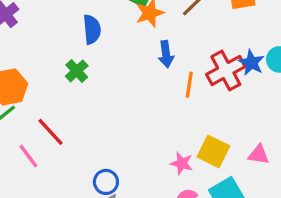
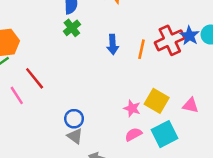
blue arrow: (166, 54) -> (113, 44), moved
green cross: (77, 71) -> (72, 28), moved

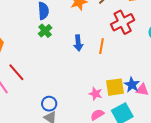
blue star: (189, 36) -> (132, 85), moved
red cross: (170, 40) -> (123, 22), moved
yellow square: (157, 101) -> (115, 87), turned -36

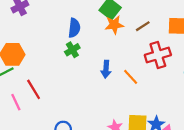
orange line: (102, 46) -> (131, 77), turned -63

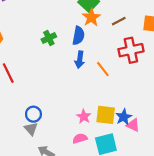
orange star: (114, 25) -> (91, 17), turned -30
blue semicircle: (74, 28) -> (78, 36), moved

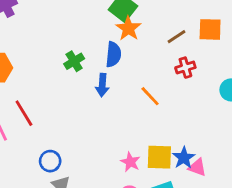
brown line: (119, 21) -> (176, 37), moved
red cross: (131, 50) -> (185, 68), size x0.6
blue arrow: (80, 60) -> (102, 85), moved
blue circle: (33, 114) -> (50, 161), moved

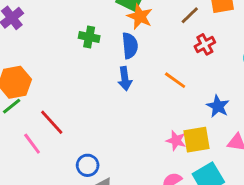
green cross: (74, 61) -> (89, 37), moved, turned -36
blue star: (184, 158) -> (218, 106), moved
pink star: (130, 162) -> (176, 140), moved

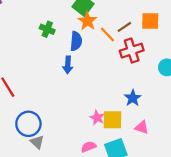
red cross: (205, 44) -> (132, 51), size x1.5
orange line: (175, 80) -> (107, 35), moved
blue circle: (88, 165) -> (28, 124), size x1.5

